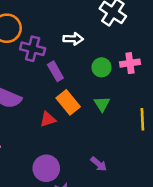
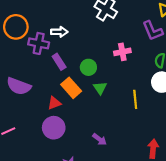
white arrow: (73, 39) -> (59, 32), moved
green circle: (102, 67) -> (88, 67), moved
purple circle: (46, 168) -> (54, 128), moved

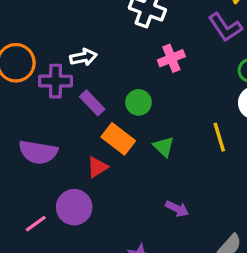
pink cross: (122, 52) -> (171, 58), moved
green triangle: (100, 88) -> (164, 147), moved
purple circle: (54, 128) -> (74, 207), moved

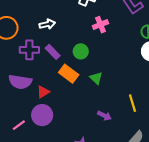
purple cross: (55, 81) -> (29, 50), moved
yellow line: (219, 137) -> (132, 103), moved
red triangle: (97, 167) -> (43, 92), moved

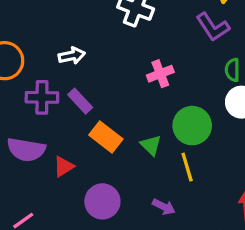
pink cross: (100, 25) -> (160, 74), moved
green circle: (81, 51) -> (192, 126), moved, size x1.5
yellow line: (132, 103) -> (187, 167), moved
purple circle: (42, 115) -> (102, 201), moved

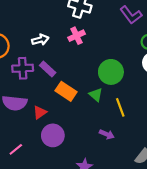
pink cross: (160, 74) -> (77, 36), moved
green circle: (192, 126) -> (111, 72), moved
purple circle: (102, 201) -> (53, 135), moved

